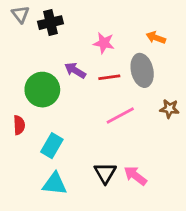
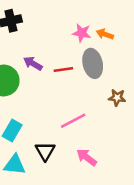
pink star: (104, 43) -> (82, 33), moved
pink line: (120, 116) -> (73, 121), moved
black triangle: (105, 173) -> (45, 151), moved

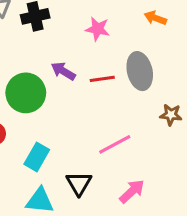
pink star: (82, 33) -> (98, 29), moved
orange arrow: (105, 34) -> (155, 18), moved
pink arrow: (87, 157) -> (132, 191), turned 100

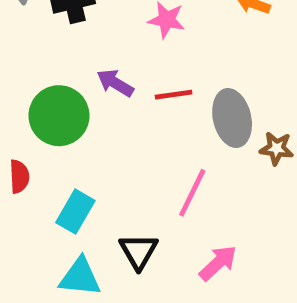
gray ellipse: (140, 71) -> (232, 118), moved
pink line: (115, 144) -> (192, 193), turned -36

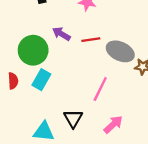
gray ellipse: (232, 118) -> (120, 51), turned -52
cyan rectangle: (75, 212) -> (41, 80), moved

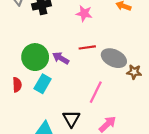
purple arrow: (61, 34) -> (61, 58), moved

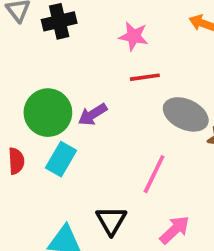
red line: (87, 47) -> (145, 77), moved
purple arrow: (61, 58) -> (93, 114), turned -63

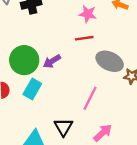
pink star: (134, 36) -> (88, 14), moved

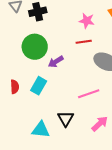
green circle: (24, 60) -> (35, 47), moved
pink line: (90, 98) -> (89, 94), turned 45

